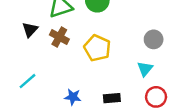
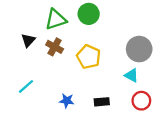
gray circle: (154, 39) -> (139, 49), size x1.5
cyan triangle: (145, 69) -> (131, 75), turned -40

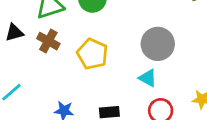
black triangle: (28, 40) -> (14, 33), turned 32

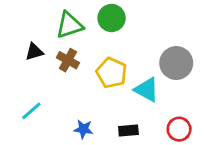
cyan triangle: (148, 78) -> (147, 90), moved, size x1.4

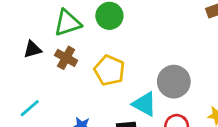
gray circle: (176, 63) -> (174, 82), moved
cyan triangle: (147, 90) -> (144, 104), moved

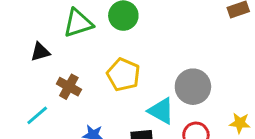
brown cross: (66, 58) -> (69, 87), moved

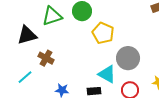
black triangle: (40, 52) -> (27, 35), size x1.5
yellow pentagon: (123, 75) -> (103, 33), moved

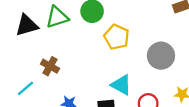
black triangle: (27, 35) -> (27, 25), moved
gray circle: (128, 58) -> (161, 56), moved

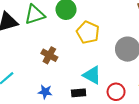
brown cross: (50, 66) -> (49, 55), moved

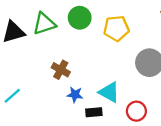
yellow pentagon: (88, 32) -> (116, 28), moved, turned -30
blue star: (45, 92) -> (75, 95), moved

